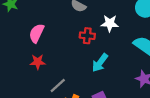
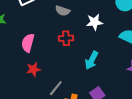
red cross: (87, 36) -> (66, 38), moved

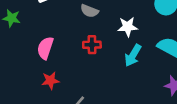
cyan arrow: (92, 60) -> (133, 55), moved

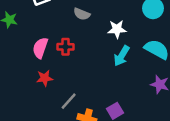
red cross: (92, 45) -> (66, 47), moved

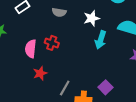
red cross: (66, 47) -> (52, 43), turned 32

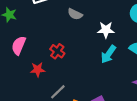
red cross: (52, 43) -> (57, 51), moved
pink semicircle: (31, 49) -> (19, 45), moved

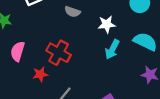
red cross: (57, 51) -> (59, 53), size x1.5

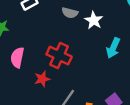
white star: (107, 24) -> (94, 20), moved, turned -30

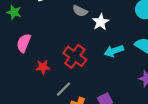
cyan arrow: (113, 48) -> (114, 51), turned 36
red cross: (59, 56) -> (75, 56), moved

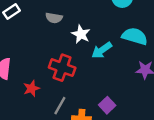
white star: (101, 22) -> (81, 34), moved

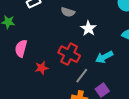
cyan arrow: (102, 50) -> (104, 57), moved
gray line: (60, 106) -> (82, 76), moved

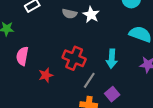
white star: (88, 28) -> (91, 15), moved
cyan arrow: (104, 57) -> (112, 59), turned -54

